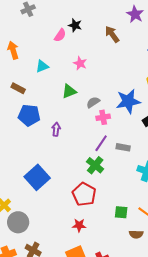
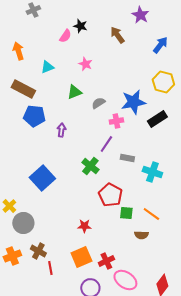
brown rectangle: (18, 88) -> (23, 89), size x1.6
pink cross: (103, 117) -> (116, 121), moved
gray rectangle: (123, 147) -> (127, 158), moved
green cross: (95, 165) -> (90, 166), moved
red pentagon: (84, 194) -> (110, 195), moved

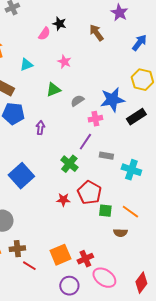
red star: (84, 226) -> (63, 200), moved
brown cross: (38, 251) -> (17, 249), turned -35
red line: (50, 268) -> (29, 266), turned -48

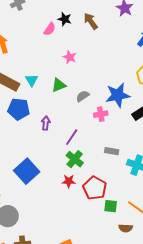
brown arrow: (96, 33) -> (91, 21), moved
cyan triangle: (26, 65) -> (32, 80), moved, turned -40
purple line: (85, 142) -> (72, 137), moved
red star: (63, 200) -> (69, 181), moved

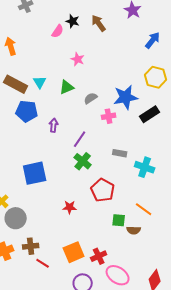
blue square: (27, 171) -> (35, 173), turned 30
red star: (69, 181) -> (70, 207), moved
green square: (111, 206) -> (119, 220), moved

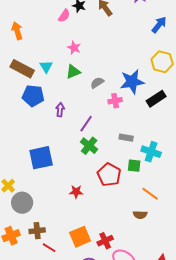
pink star: (78, 59) -> (74, 48), moved
green square: (119, 220) -> (134, 166), moved

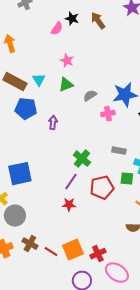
purple line: (86, 124) -> (71, 182), moved
blue square: (41, 158) -> (20, 174), moved
red pentagon: (109, 175) -> (102, 188), turned 30
brown cross: (37, 231) -> (30, 244), turned 35
red line: (49, 248) -> (51, 252), moved

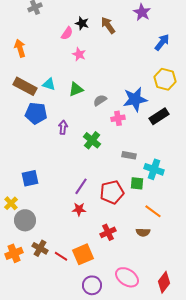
pink star: (67, 61) -> (79, 54), moved
cyan triangle: (39, 80) -> (49, 84), turned -40
green cross: (82, 159) -> (92, 140), moved
blue square: (20, 174) -> (30, 178), size x0.7
red cross: (98, 254) -> (108, 232), moved

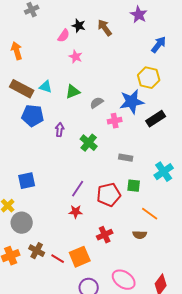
yellow hexagon: (165, 79) -> (149, 78), moved
cyan cross: (154, 169) -> (164, 172), moved, turned 36

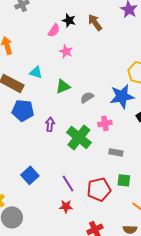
cyan triangle: (46, 87) -> (36, 72), moved
pink cross: (115, 121) -> (105, 123), moved
green cross: (89, 143) -> (79, 137), size x1.4
blue square: (27, 181) -> (30, 175), moved, turned -30
purple line: (78, 189) -> (68, 183), turned -66

